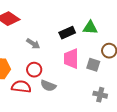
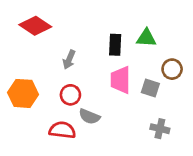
black rectangle: (67, 33) -> (115, 45), turned -63
gray arrow: (33, 44) -> (69, 60), turned 80
red semicircle: (21, 87) -> (62, 130), moved

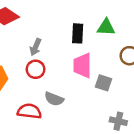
gray square: (150, 88) -> (104, 83), moved
red circle: (70, 95) -> (36, 69), moved
gray cross: (160, 129) -> (118, 121), moved

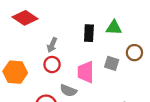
pink trapezoid: (82, 66) -> (86, 72), moved
gray square: (104, 83) -> (112, 63), moved

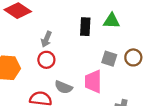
brown circle: (134, 53) -> (133, 57), moved
pink trapezoid: (86, 72) -> (93, 82), moved

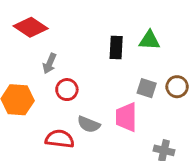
gray arrow: (46, 39) -> (50, 63), moved

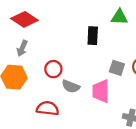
green triangle: (150, 40) -> (119, 17), moved
gray arrow: (50, 63) -> (22, 48), moved
gray semicircle: (89, 124) -> (71, 86), moved

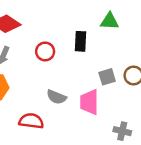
gray square: (117, 68) -> (107, 77), turned -35
red circle: (53, 69) -> (45, 51), moved

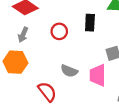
red semicircle: (31, 121) -> (47, 92), turned 45

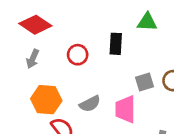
orange hexagon: (15, 62) -> (46, 100), moved
gray semicircle: (69, 71) -> (90, 104), turned -49

